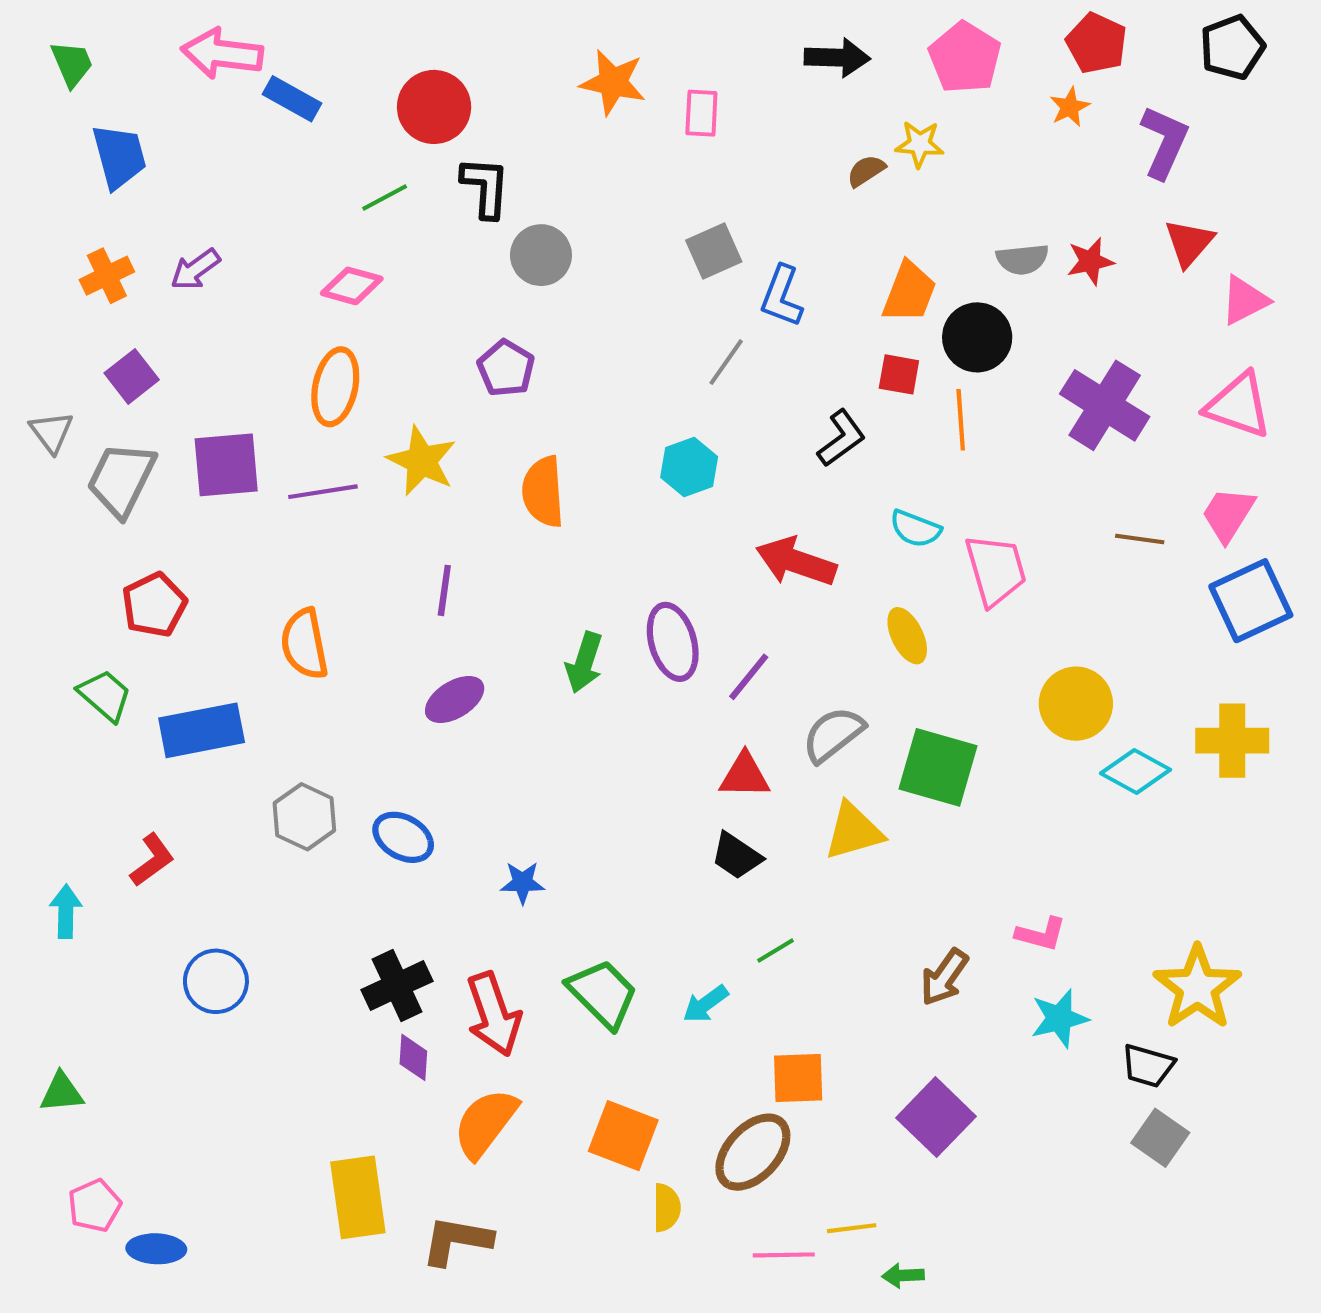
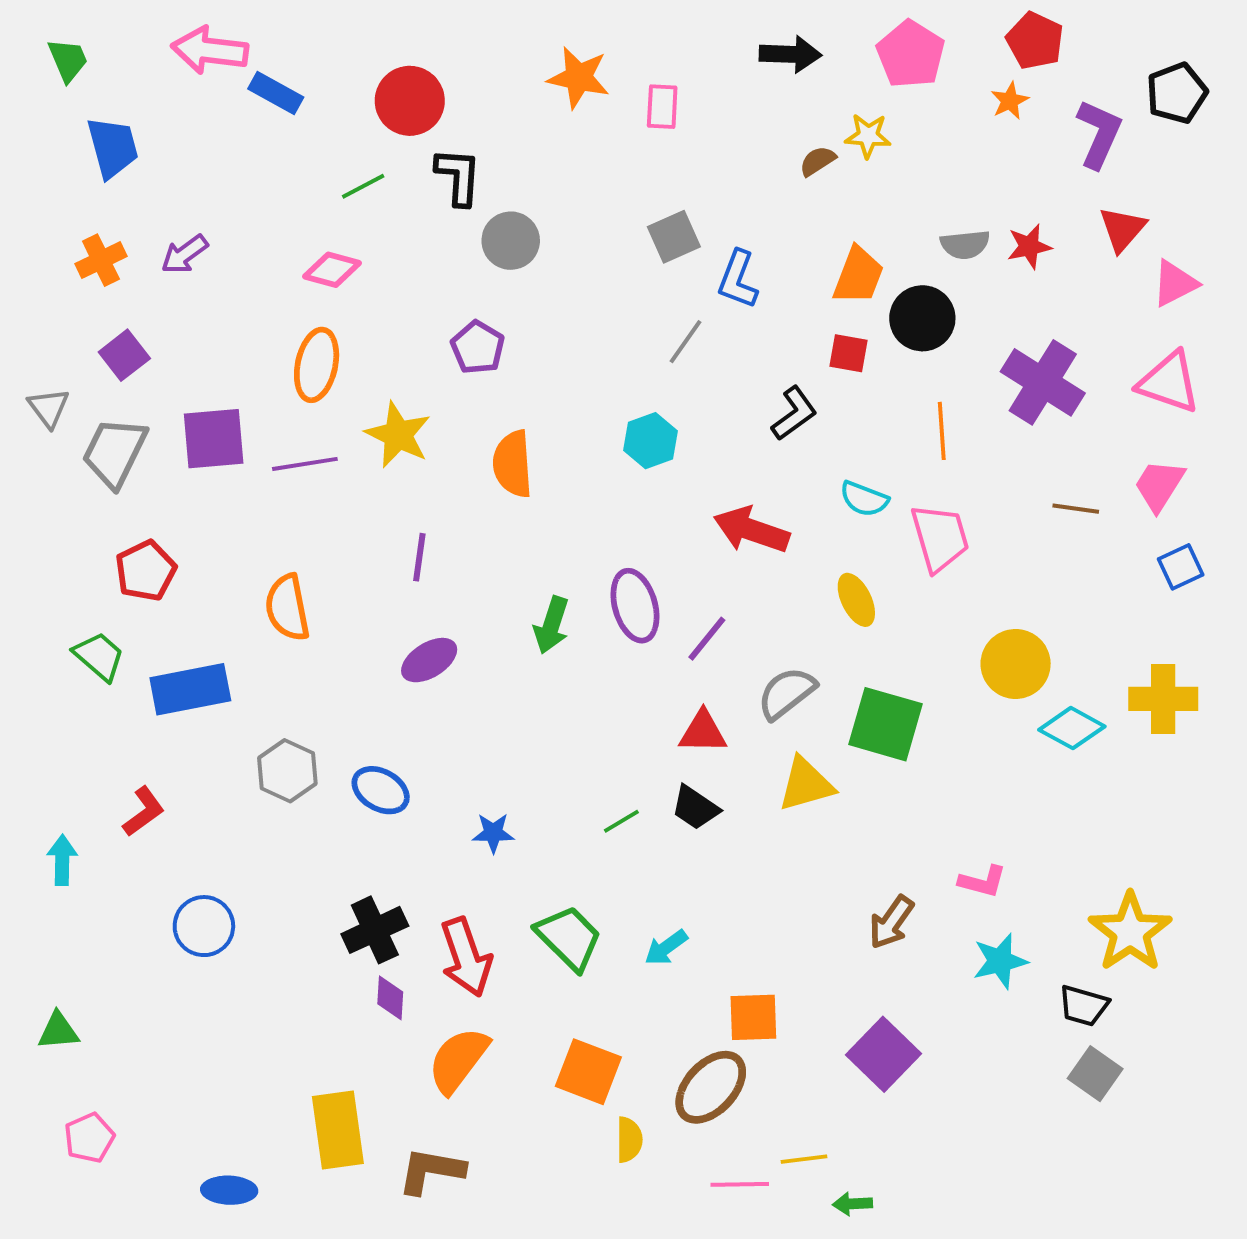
black pentagon: (1232, 47) -> (1177, 93), moved
orange line: (961, 420) -> (942, 431), moved
blue square: (1251, 601) -> (1181, 567), size x0.6
green line: (776, 950) -> (621, 821), moved
blue ellipse: (156, 1249) -> (229, 1190), moved

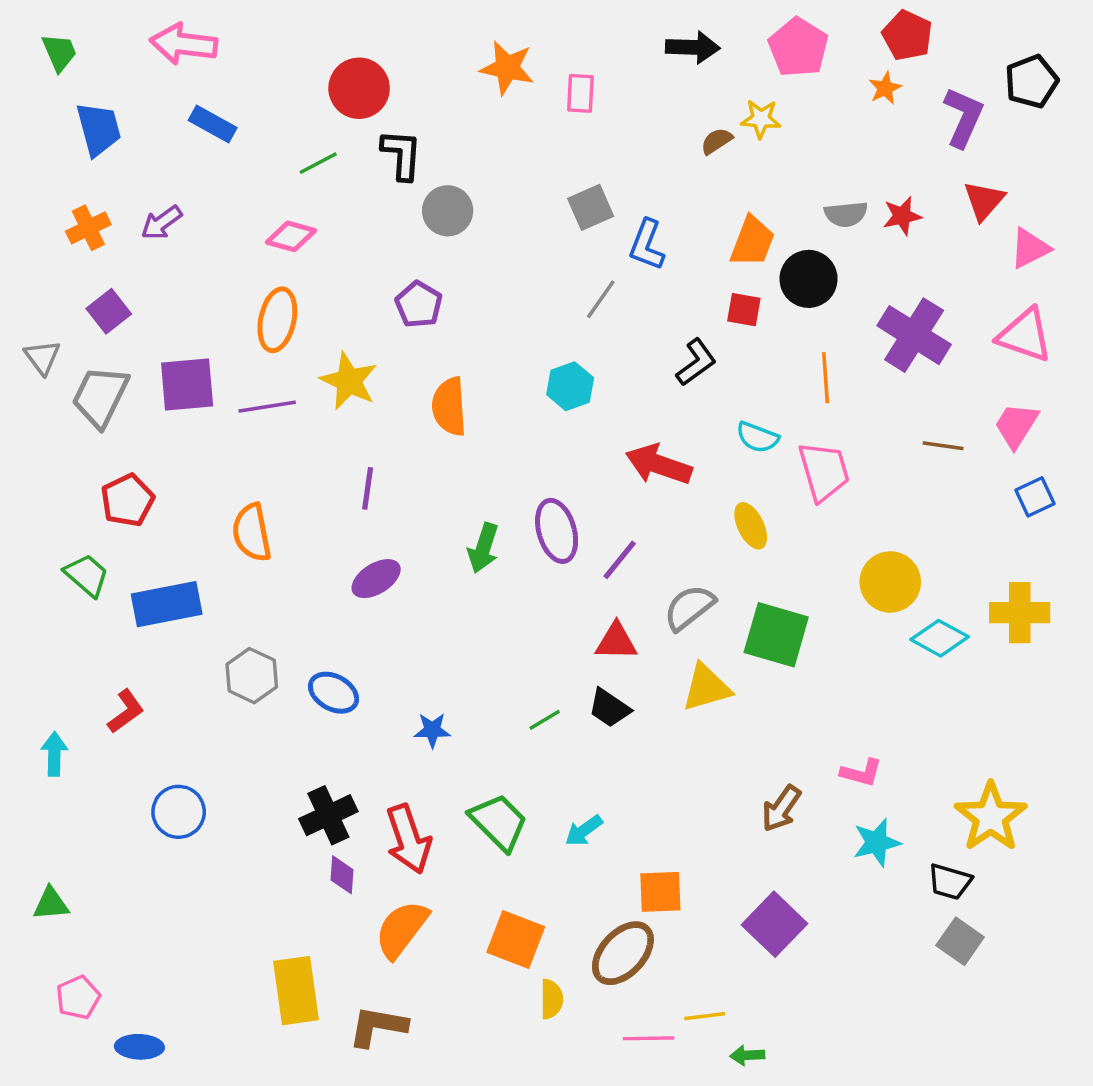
blue rectangle: (276, 93) -> (213, 124), moved
blue ellipse: (229, 1190) -> (139, 1047), moved

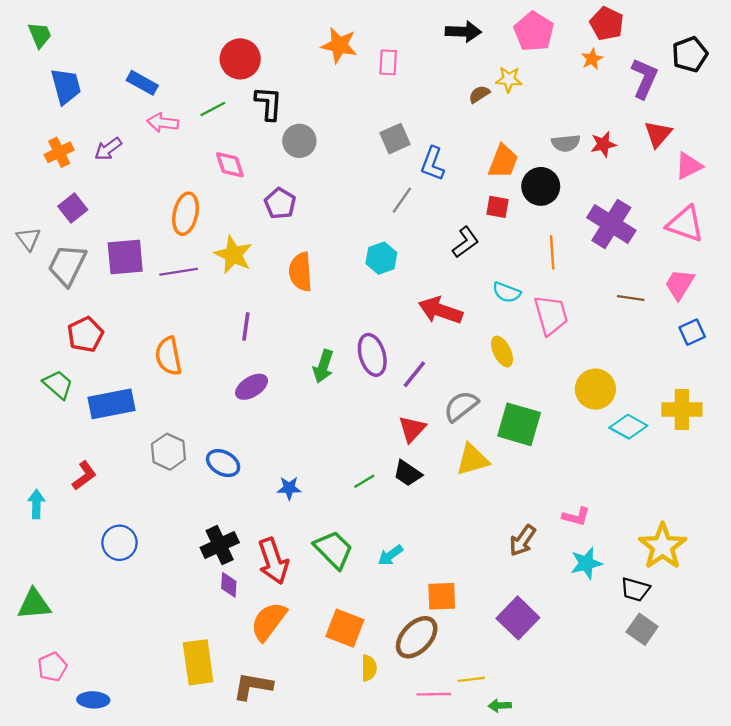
pink arrow: (184, 44) -> (163, 123), moved, size x0.7
pink diamond: (291, 236) -> (230, 165), moved, turned 56
red triangle: (616, 642) -> (412, 429), turned -48
green triangle: (51, 904) -> (34, 604), size x1.4

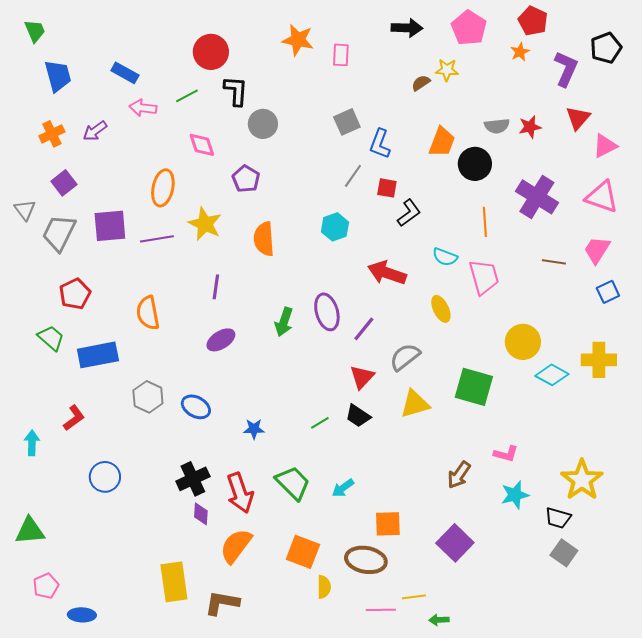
red square: (497, 207) -> (387, 188), moved
green square: (519, 424) -> (474, 387), moved
brown ellipse: (417, 637) -> (366, 560), turned 57

